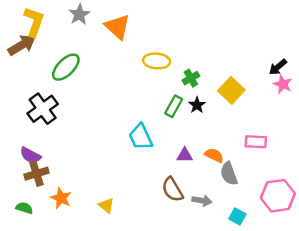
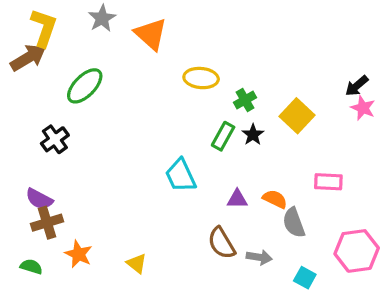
black cross: (43, 109) -> (55, 139), size x0.7

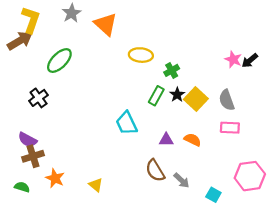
pink star: (363, 108) -> (233, 59), moved
yellow square: (297, 116) -> (196, 99), moved
gray semicircle: (294, 223) -> (227, 100), moved
gray arrow: (259, 257) -> (182, 180), turned 35

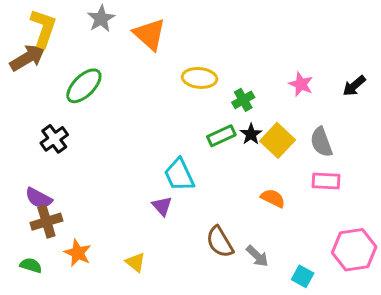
pink star: (233, 59) -> (301, 84), moved
green rectangle: (156, 96) -> (221, 136), turned 36
purple triangle: (166, 140) -> (162, 206), moved, turned 48

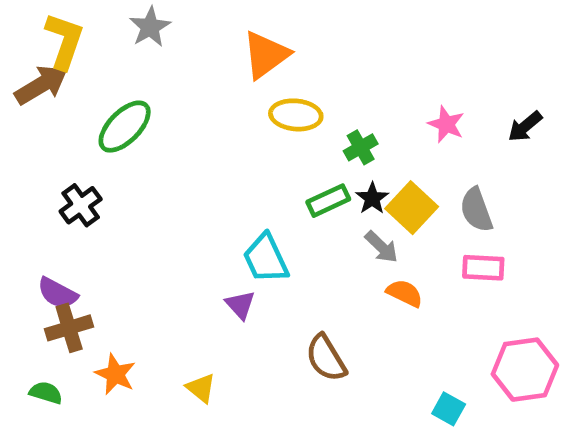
orange triangle: (150, 34) -> (266, 55), moved, turned 42
gray arrow: (257, 256) -> (381, 247), moved

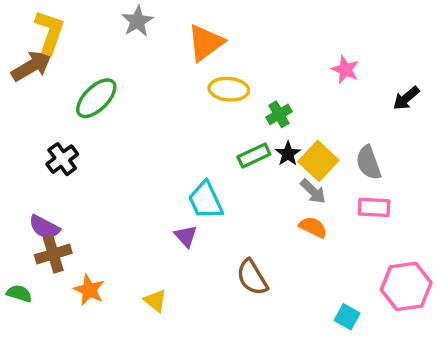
gray star: (150, 27) -> (137, 21), moved
pink star: (446, 124) -> (345, 70), moved
gray arrow: (381, 247) -> (313, 191), moved
green semicircle: (46, 393) -> (19, 293), moved

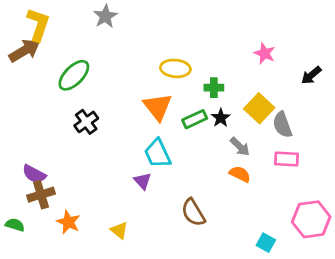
orange triangle: (206, 43) -> (158, 107), moved, turned -32
green cross: (279, 114) -> (214, 88), turned 30
black cross: (62, 159) -> (86, 122), moved
yellow square: (318, 161) -> (259, 108), moved

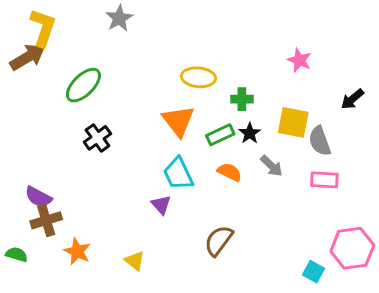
black arrow: (311, 75) -> (352, 99), moved
yellow square: (259, 108) -> (293, 122), turned -32
orange semicircle: (240, 174) -> (230, 172), moved
brown semicircle: (193, 212) -> (219, 240), turned 68
cyan square: (266, 243) -> (313, 272), moved

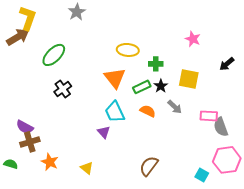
gray semicircle: (320, 141) -> (221, 127), moved
brown semicircle: (219, 240) -> (149, 166), moved

